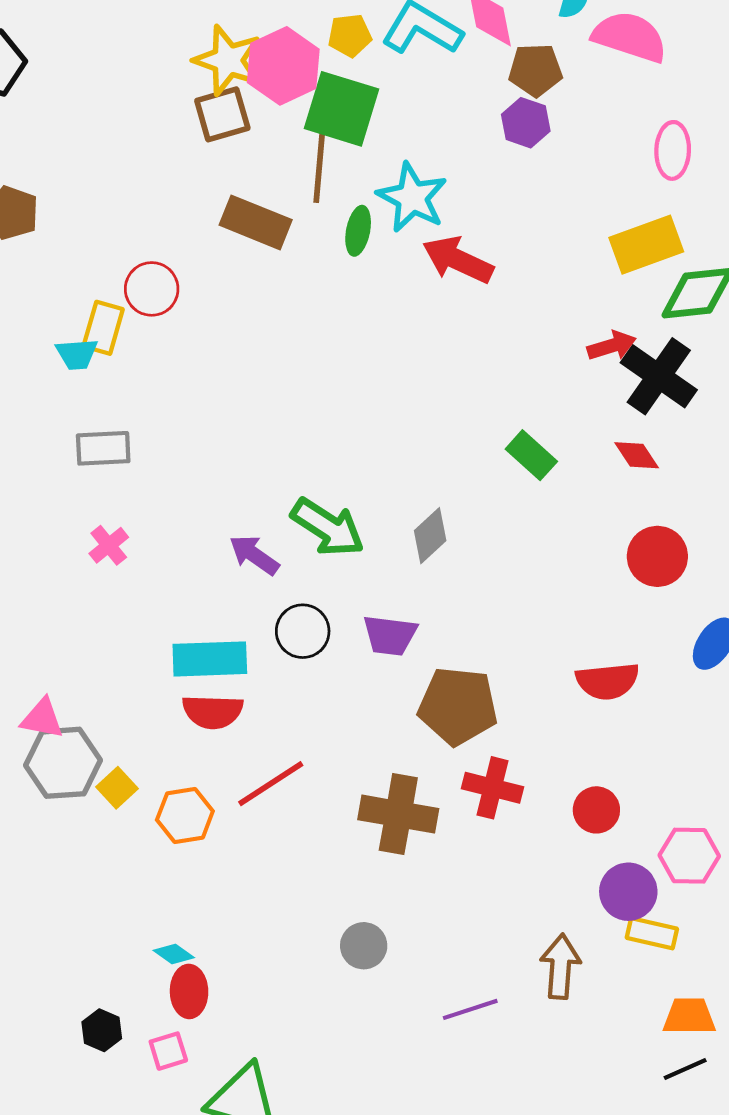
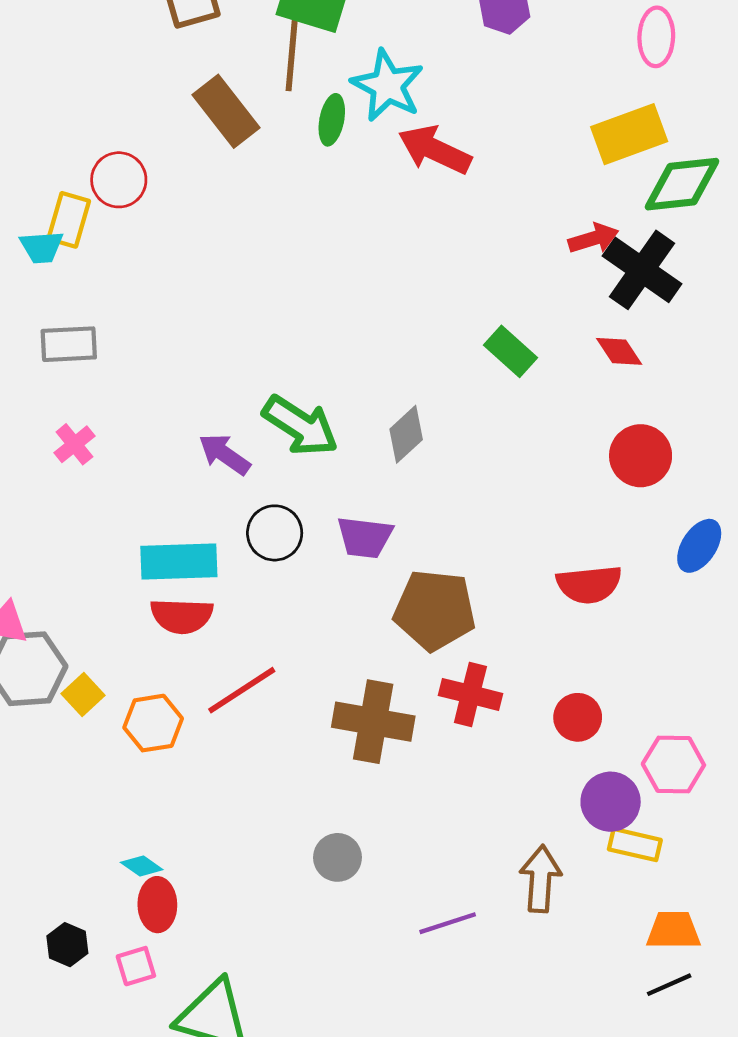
brown rectangle: (256, 222) -> (226, 111), turned 30

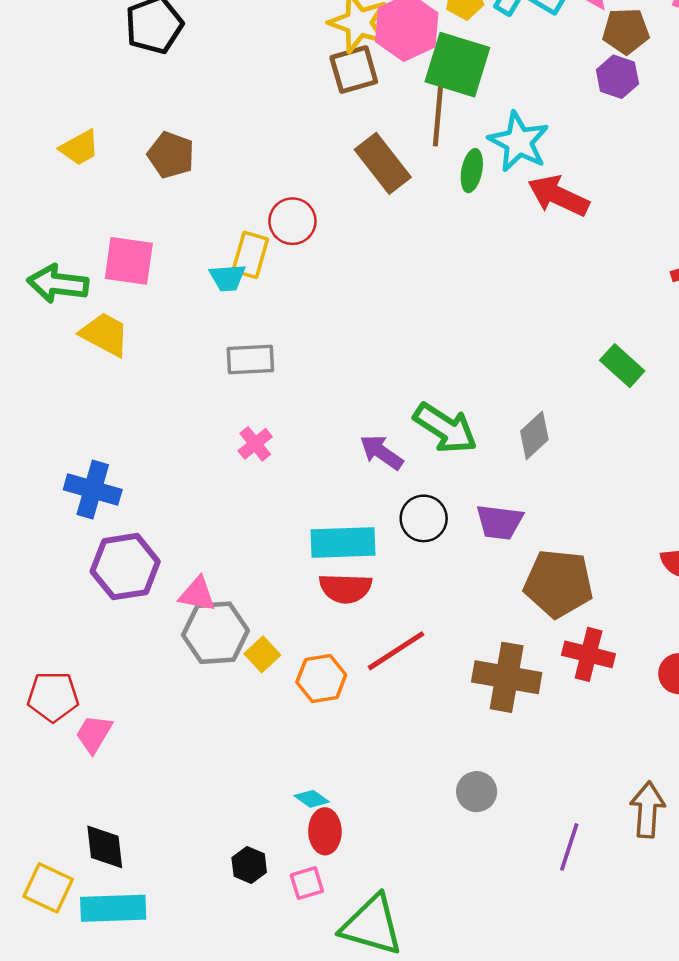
purple line: (448, 923) -> (569, 847), turned -54

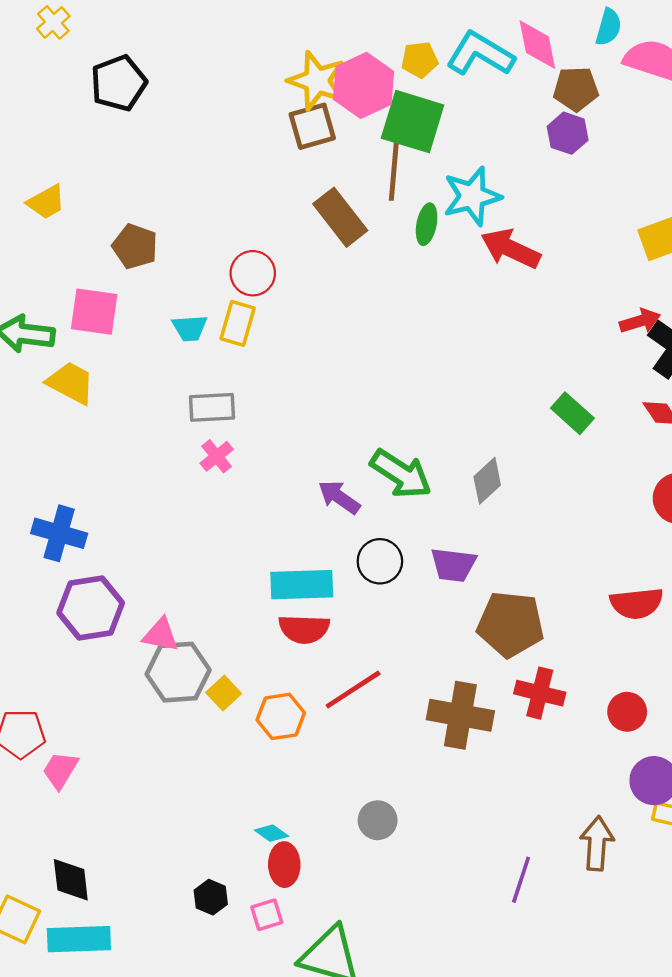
cyan star: (519, 142) -> (472, 196), turned 30
brown pentagon: (171, 155) -> (135, 246), moved
yellow rectangle: (250, 255) -> (238, 323), moved
pink cross: (255, 444) -> (217, 456), moved
gray circle: (477, 792) -> (378, 820), moved

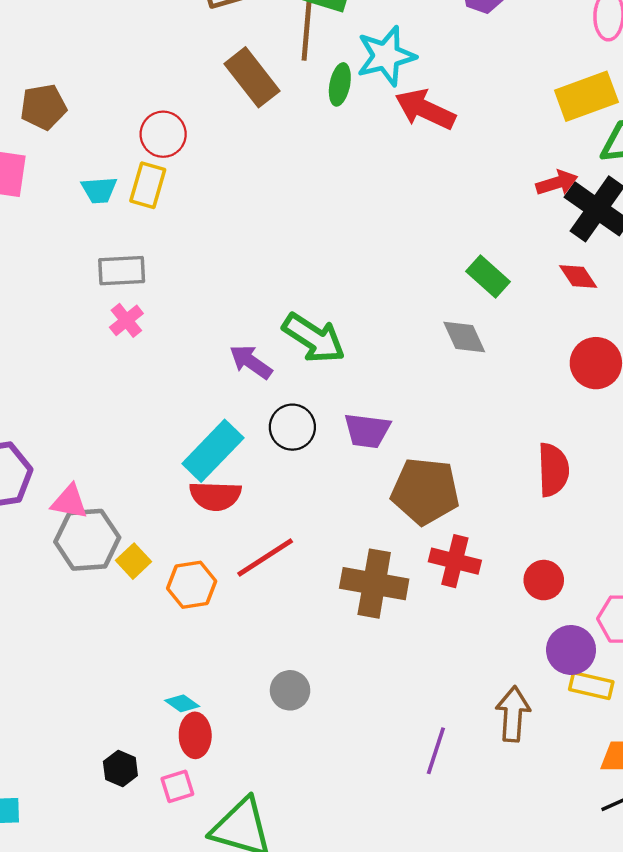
brown pentagon: (135, 246) -> (43, 107), turned -30
gray diamond: (487, 481) -> (464, 337), moved, turned -72
cyan rectangle: (302, 585) -> (213, 451), turned -44
red semicircle: (637, 603) -> (553, 470), turned -86

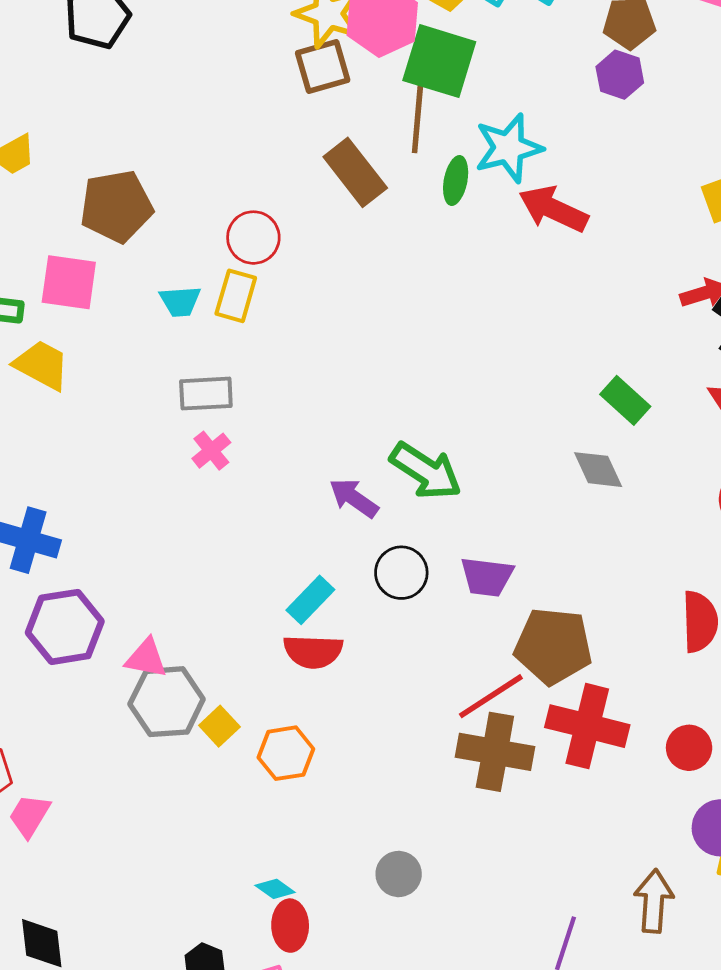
brown pentagon: (43, 107) -> (116, 206), size x1.4
cyan rectangle: (213, 451) -> (310, 600), size x0.7
red line: (265, 558) -> (491, 696), moved
red cross: (455, 561) -> (587, 726), size x1.4

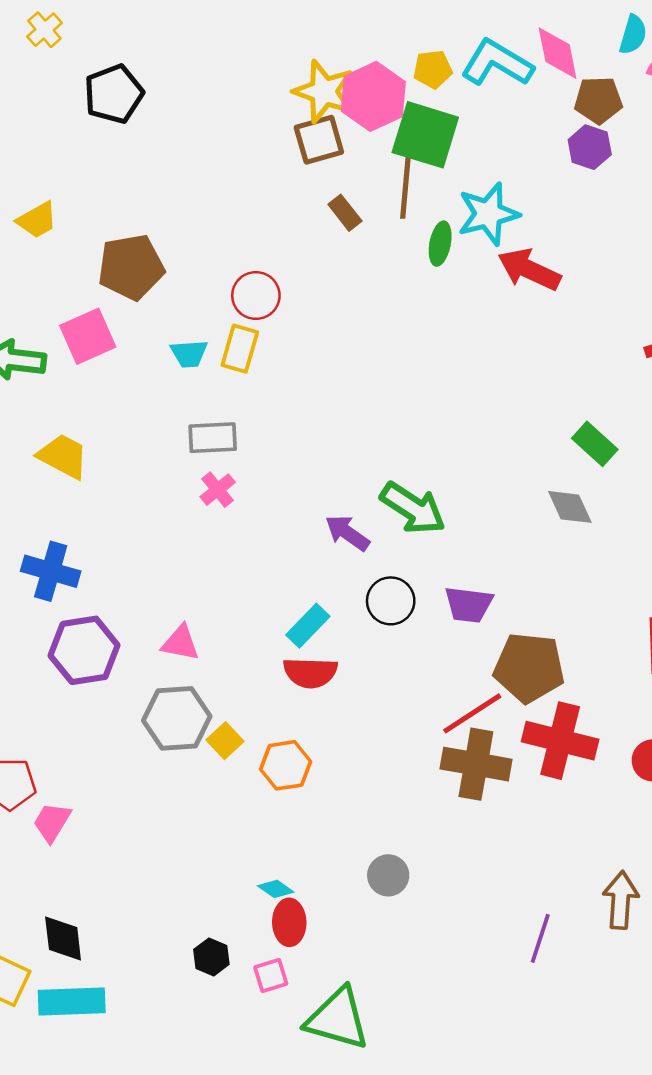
brown rectangle: (355, 172) -> (345, 213), moved, size x0.6
pink square: (69, 282) -> (88, 336), turned -32
yellow trapezoid: (42, 365) -> (63, 456), moved
pink triangle: (146, 658) -> (180, 643), moved

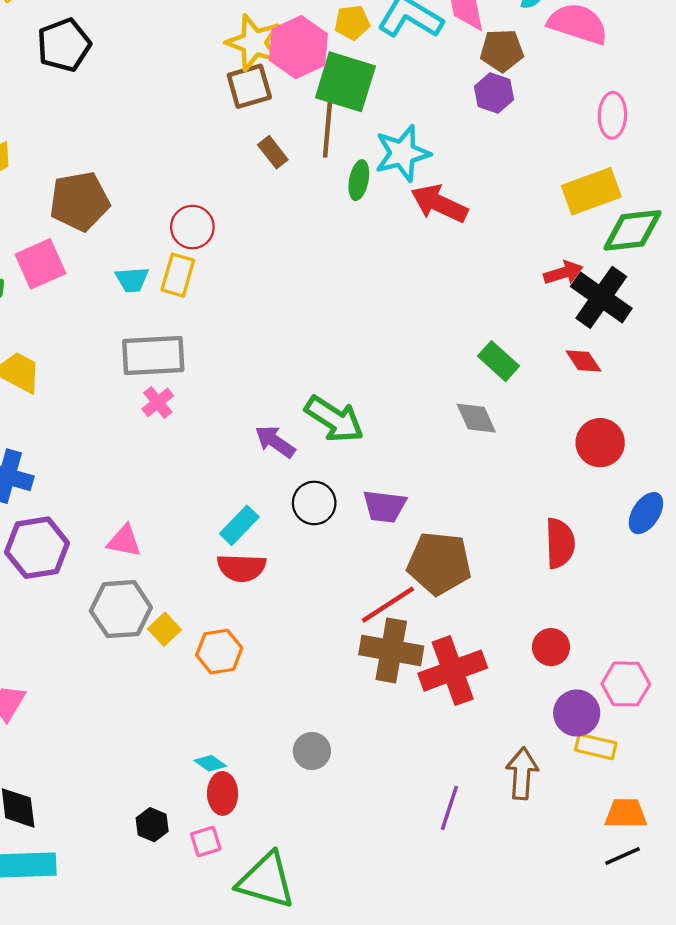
gray rectangle: (213, 438) -> (153, 356), size x1.4
red cross: (560, 741) -> (453, 671), moved, turned -34

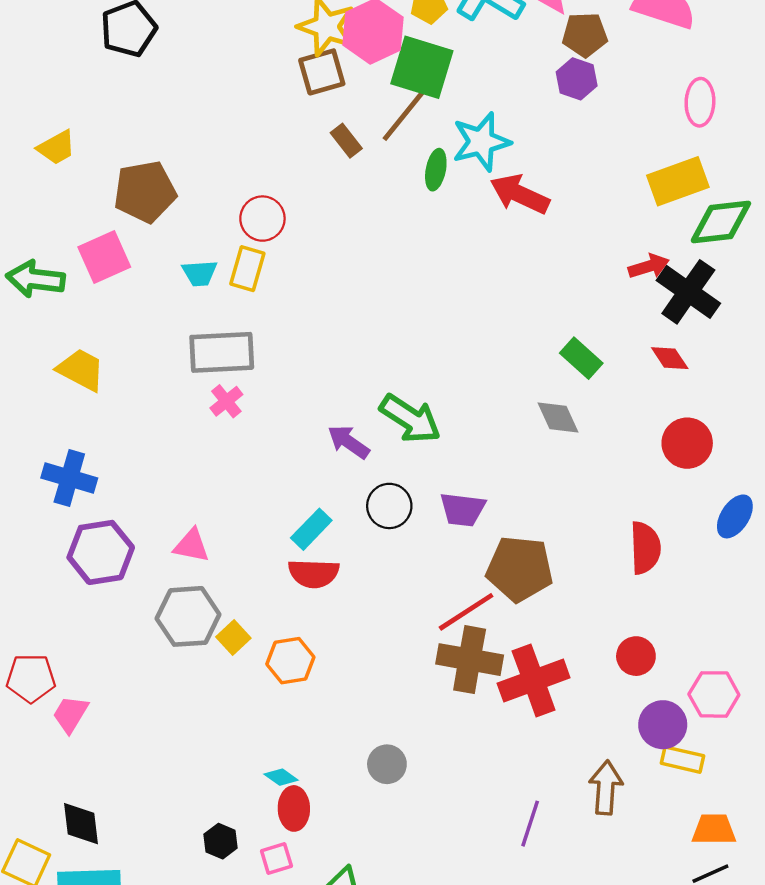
brown line: (328, 129) -> (403, 116), turned 34

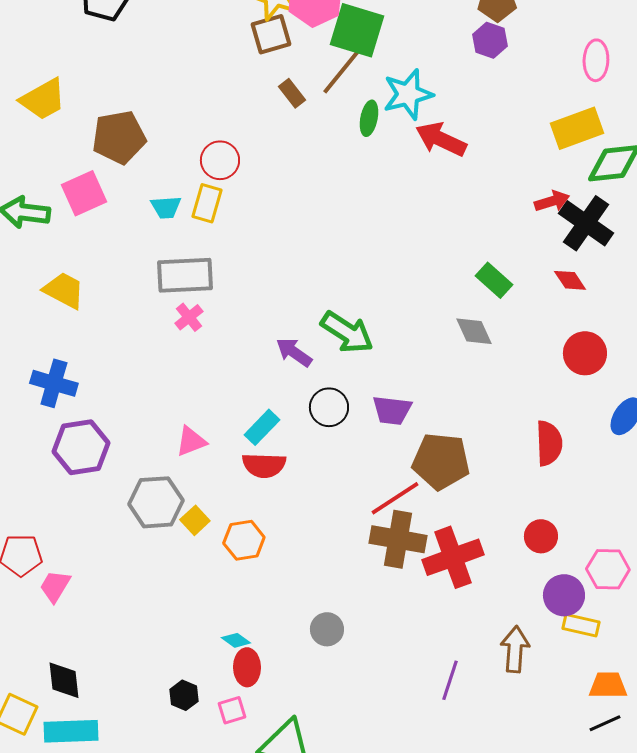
yellow trapezoid: (56, 148) -> (43, 99), size x1.4
pink triangle: (191, 546) -> (191, 441), moved, turned -32

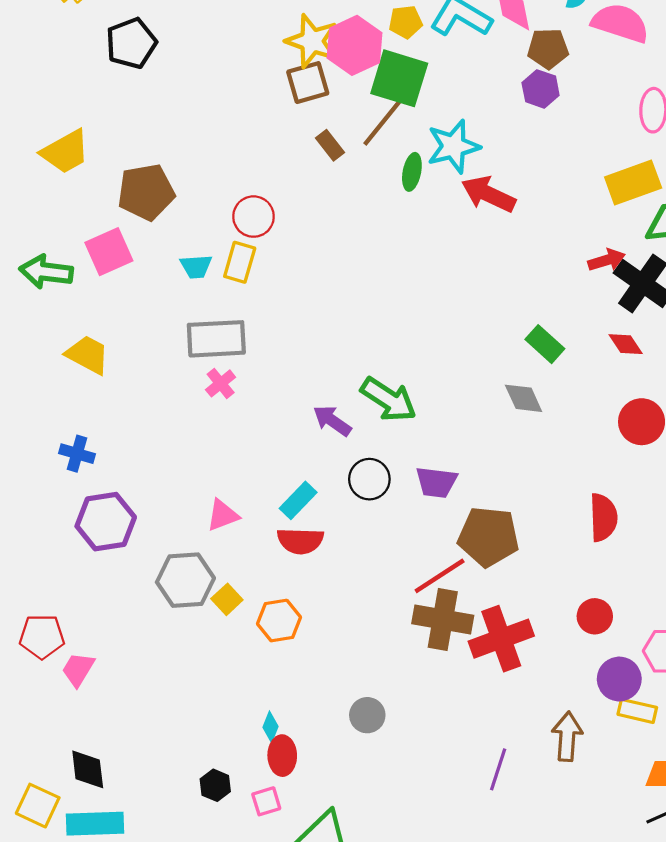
blue cross: (54, 383) -> (77, 454), size x0.7
cyan diamond: (236, 640) -> (271, 727), turned 76

